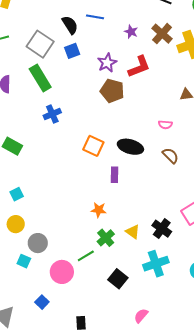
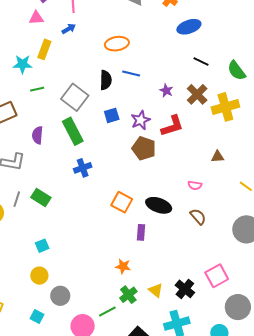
black semicircle: (70, 25) -> (106, 80), turned 30
blue square: (72, 51) -> (112, 115), moved
cyan square: (24, 261) -> (37, 316), moved

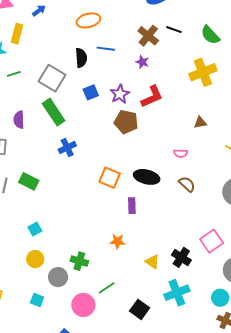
brown cross: (197, 94) -> (148, 36), moved
green cross: (128, 295) -> (79, 261), moved, turned -30

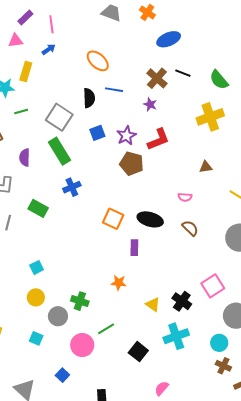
orange ellipse: (88, 20) -> (98, 61), turned 55
green rectangle: (29, 181) -> (38, 208), moved

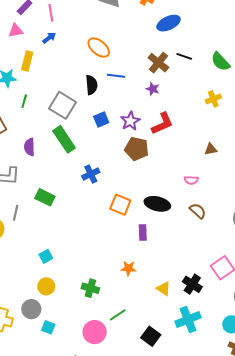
green line: (21, 112) -> (24, 101), turned -56
yellow cross: (210, 117) -> (213, 99), size x0.6
blue cross: (72, 187) -> (91, 174), moved
gray circle: (58, 316) -> (31, 309), moved

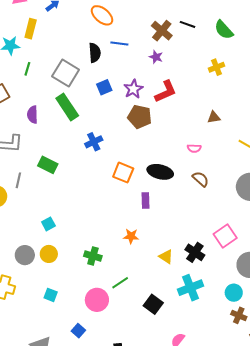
gray circle: (31, 309) -> (25, 255), moved

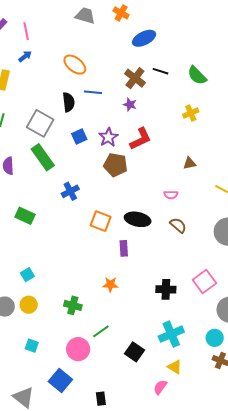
black cross: (195, 252) -> (166, 289), moved, turned -30
yellow triangle: (166, 257) -> (175, 367), moved
blue square: (78, 331) -> (60, 381), size x1.6

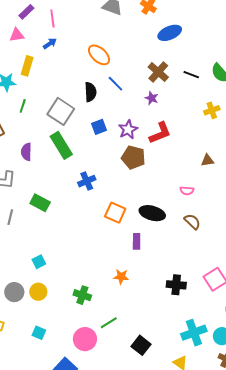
black line: (161, 71) -> (191, 75), moved
blue line: (93, 92) -> (115, 84), turned 36
cyan cross: (171, 334) -> (194, 333), moved

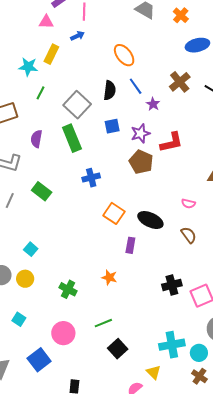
purple star: (152, 98) -> (153, 104), moved
cyan square: (39, 262) -> (31, 249), turned -32
black cross: (176, 285) -> (172, 285), moved, turned -30
green line: (109, 323) -> (103, 323), moved

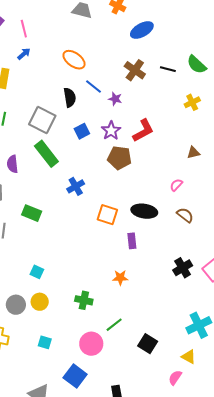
pink semicircle: (188, 204) -> (176, 185), turned 136
green line: (103, 323) -> (114, 325), moved

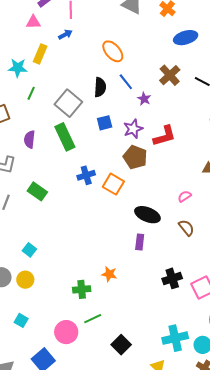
orange square: (107, 215) -> (113, 184), moved
purple rectangle: (132, 241) -> (140, 242), moved
green cross: (84, 300) -> (82, 289), moved, turned -30

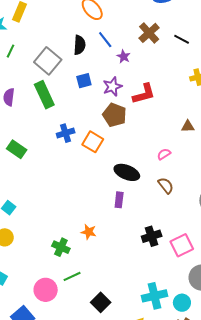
green cross: (82, 289) -> (61, 247), turned 30

